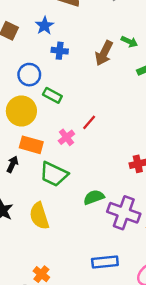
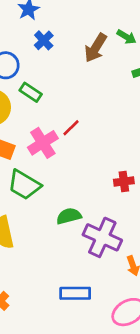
blue cross: (60, 51) -> (44, 40), turned 35
pink cross: (66, 137) -> (43, 143), size x1.5

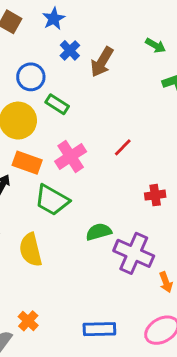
brown arrow: (96, 48) -> (102, 62), moved
red line: (71, 128) -> (123, 147), moved
blue rectangle: (75, 293) -> (99, 329), moved

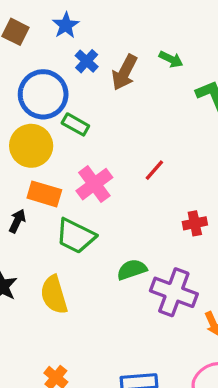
green arrow: (156, 45) -> (171, 59), moved
blue circle: (31, 77) -> (43, 94), size x1.5

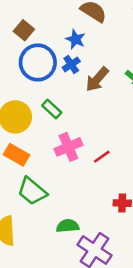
blue star: (66, 25) -> (76, 39), moved, turned -30
blue circle: (43, 94) -> (38, 62), moved
pink cross: (94, 184) -> (68, 147), moved

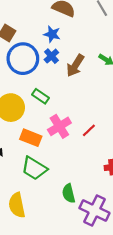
orange rectangle: (16, 155) -> (31, 138), moved
green semicircle: (68, 226) -> (69, 193), turned -90

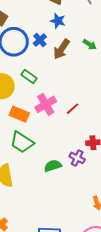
blue star: (52, 34) -> (58, 21), moved
green semicircle: (69, 193) -> (53, 166), turned 84
purple cross: (94, 210) -> (77, 158), moved, size x0.6

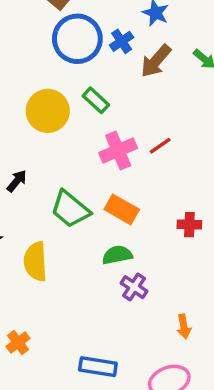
red line: (73, 109) -> (160, 146), moved
orange rectangle: (19, 114) -> (122, 209), moved
purple cross: (77, 158) -> (134, 287), moved

